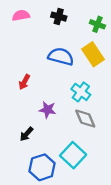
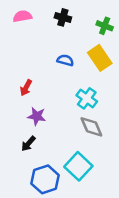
blue semicircle: (61, 56) -> (65, 60), size x0.6
purple star: (48, 110) -> (37, 116), moved

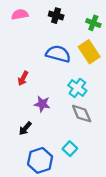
blue semicircle: (65, 60) -> (58, 54), size x1.6
purple star: (37, 116) -> (42, 104), moved
cyan square: (78, 166) -> (70, 149), size x0.6

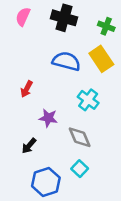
pink semicircle: (20, 14) -> (23, 17), turned -56
black cross: (56, 16) -> (64, 18), size x1.5
gray diamond: (82, 114) -> (80, 137), moved

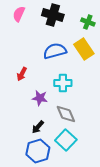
blue semicircle: (66, 61) -> (55, 51), turned -30
cyan cross: (88, 100) -> (63, 83), moved, turned -36
black arrow: (29, 146) -> (38, 127), moved
cyan square: (80, 169) -> (66, 140), size x1.5

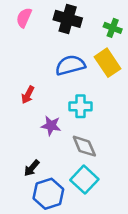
black arrow: (38, 127) -> (32, 168), moved

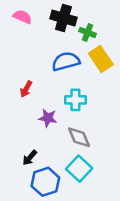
pink semicircle: (24, 18) -> (22, 17), turned 90
green cross: (113, 28) -> (88, 32), moved

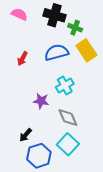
red arrow: (26, 89) -> (22, 59), moved
cyan cross: (75, 100) -> (65, 85), turned -30

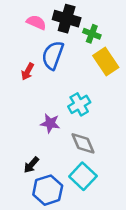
pink semicircle: (19, 14) -> (36, 22), moved
blue semicircle: (57, 52) -> (53, 55), moved, turned -55

